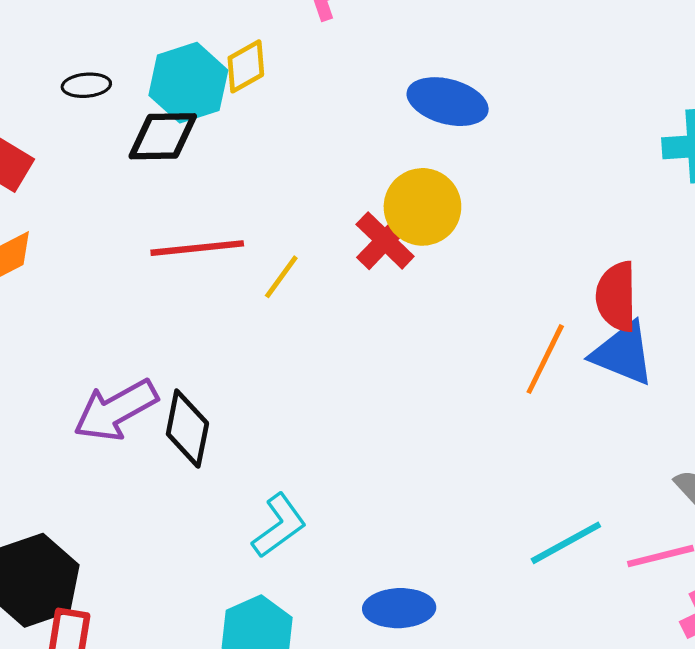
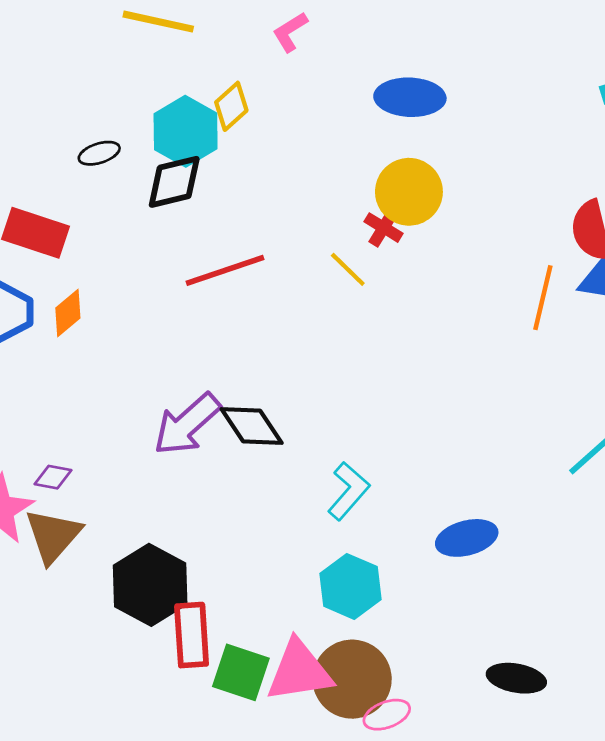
red cross: (385, 240) -> (384, 228), size x0.7
yellow line: (281, 277) -> (348, 269), moved, turned -69
black diamond: (187, 429) -> (252, 426), turned -32

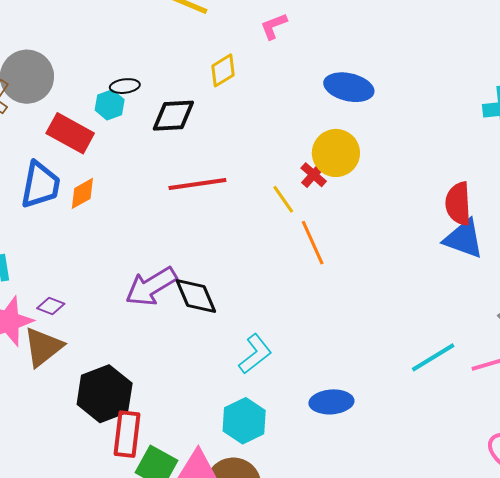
cyan hexagon: (186, 131) -> (110, 105), moved, size x0.6
orange line: (543, 298) -> (313, 243), moved, turned -48

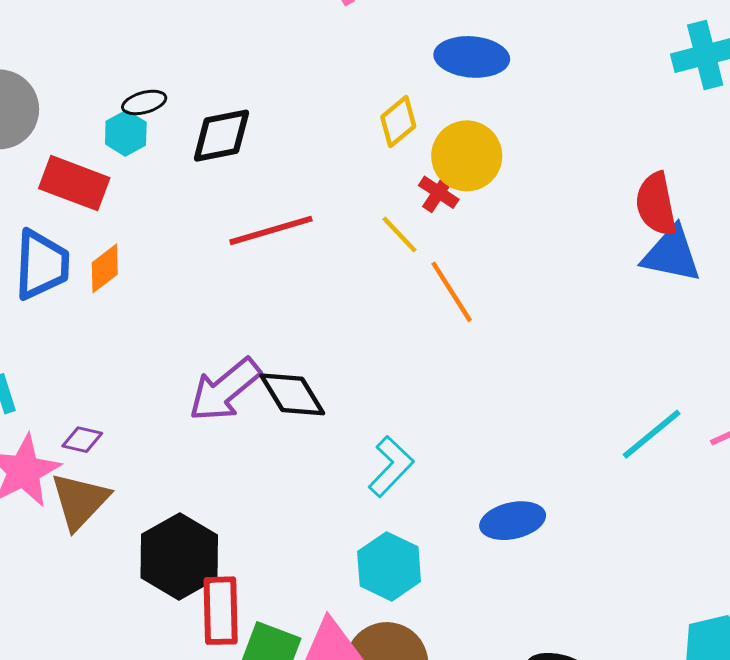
yellow diamond: (223, 70) -> (398, 122), moved

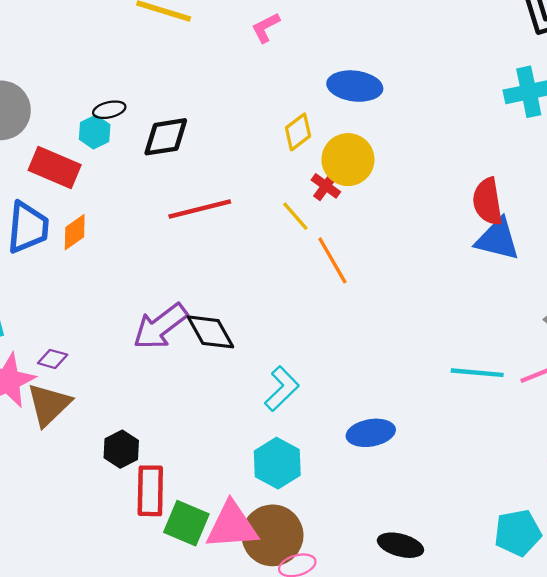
cyan line: (652, 434) -> (477, 373), turned 42
black hexagon: (179, 556) -> (121, 449), size x0.6

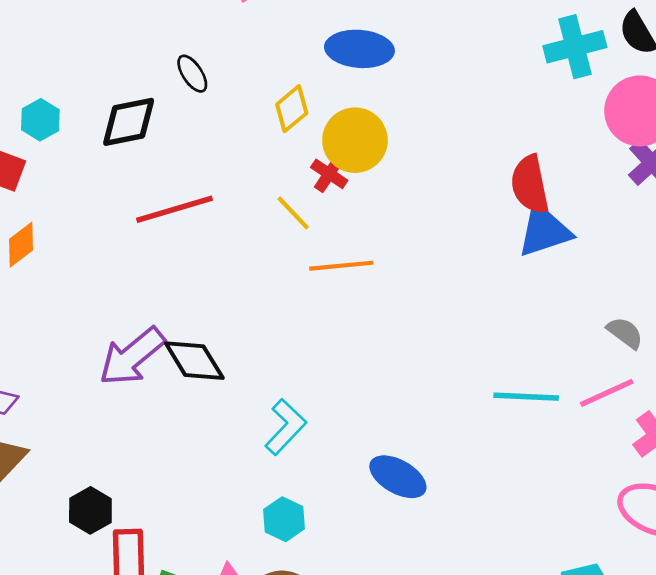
black ellipse: (109, 110) -> (192, 74), moved, turned 72
blue triangle: (498, 239) -> (544, 231), turned -30
orange line: (332, 260) -> (341, 266), turned -63
blue ellipse: (371, 433) -> (398, 477), turned 42
cyan hexagon: (277, 463) -> (284, 519), size x0.7

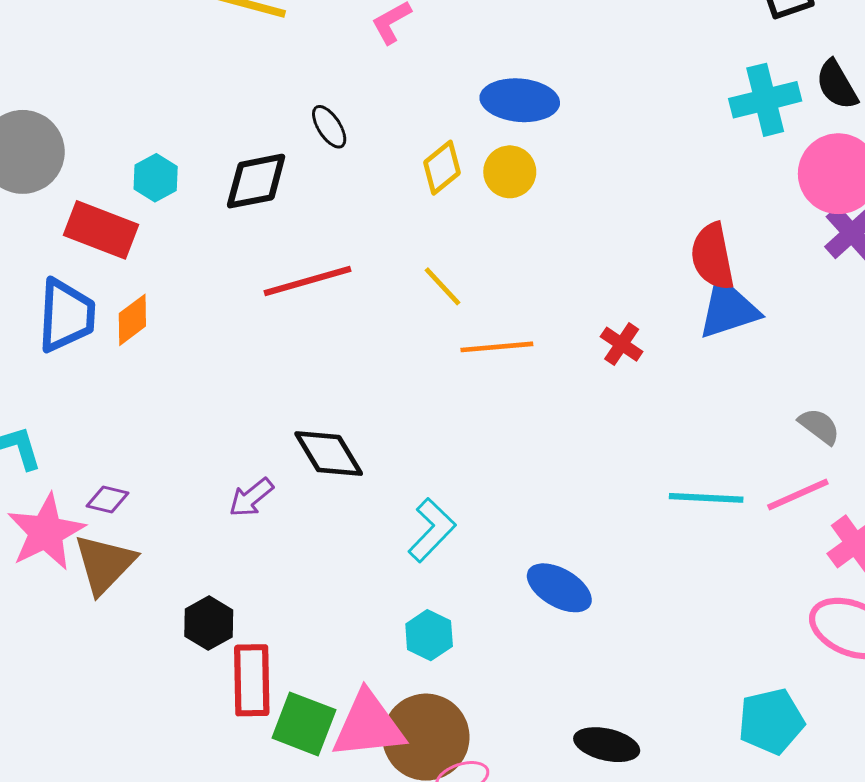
yellow circle: (355, 140) -> (510, 172), moved, size x0.7
red cross: (329, 174) -> (622, 344), moved
purple arrow: (132, 356) -> (251, 497), moved, size x0.6

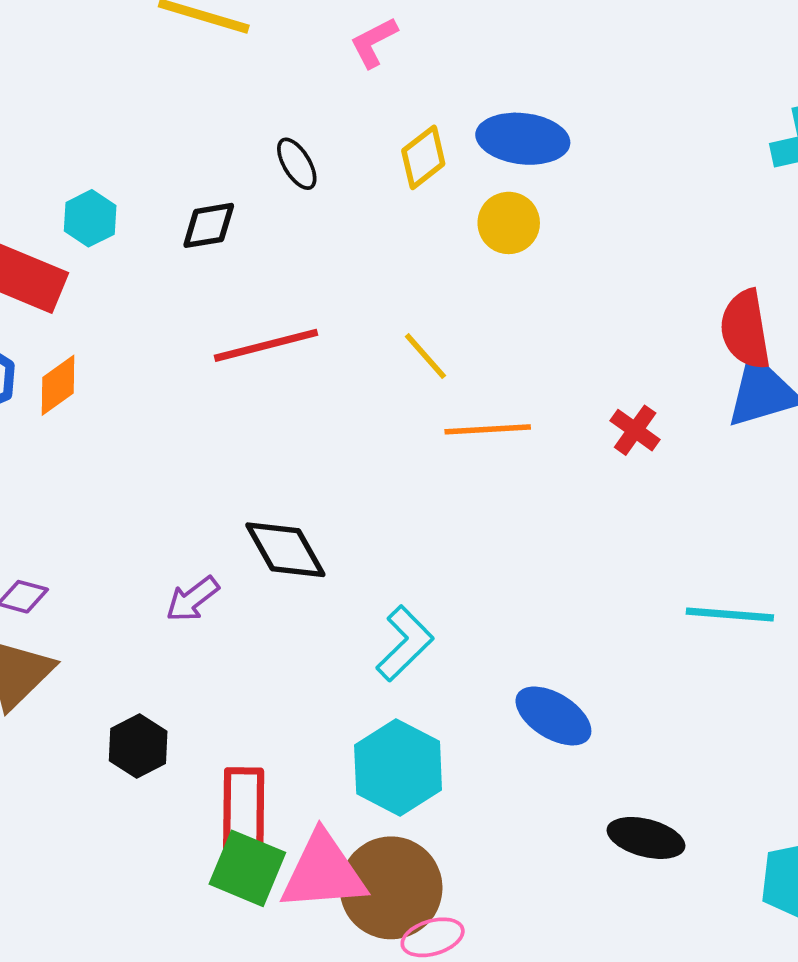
yellow diamond: (442, 168) -> (423, 157), moved
black diamond: (256, 181) -> (209, 225), size x0.7
cyan hexagon: (429, 635) -> (398, 767), size x1.6
red rectangle: (252, 680) -> (244, 810), moved
black ellipse: (607, 745) -> (646, 838), moved

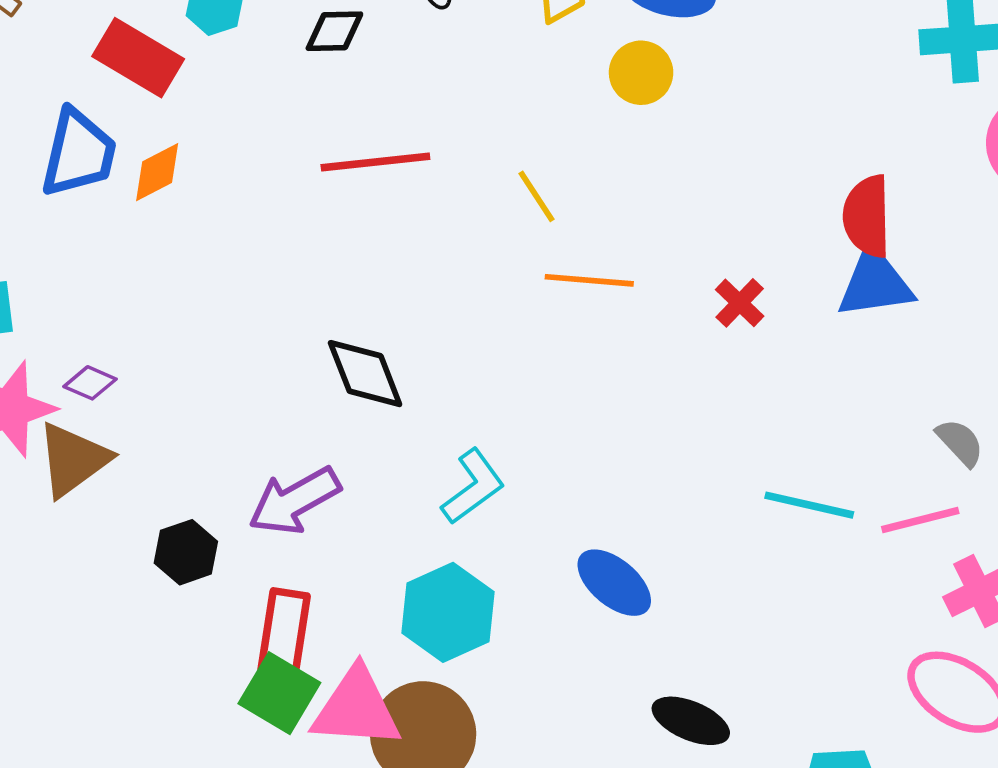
purple arrow: (192, 599) -> (294, 501), moved, size x1.6

